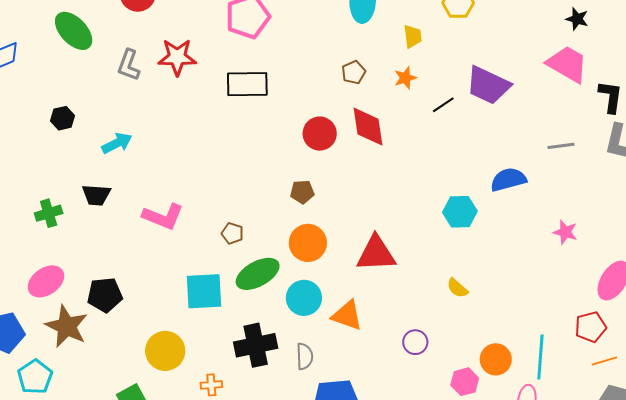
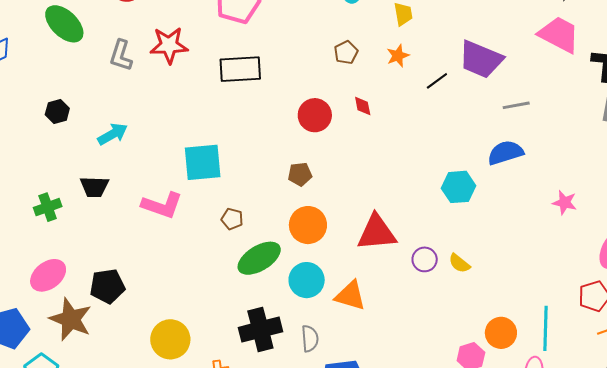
red diamond: (368, 127) -> (363, 106), size x0.5
gray line: (561, 146) -> (516, 105), moved
cyan square: (204, 291) -> (203, 162), moved
purple circle: (415, 342) -> (425, 259), moved

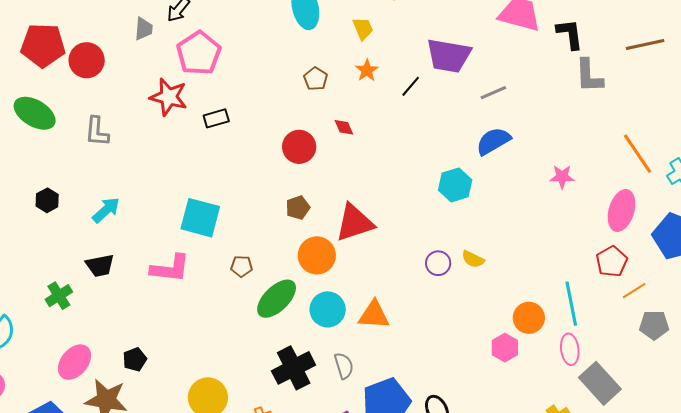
red star: (169, 45) -> (169, 97), moved, turned 30
black rectangle: (240, 69) -> (216, 118), size x0.6
cyan square: (203, 162) -> (200, 218), turned 33
red triangle: (377, 233) -> (355, 223), moved
black pentagon: (107, 286) -> (135, 359), size x0.7

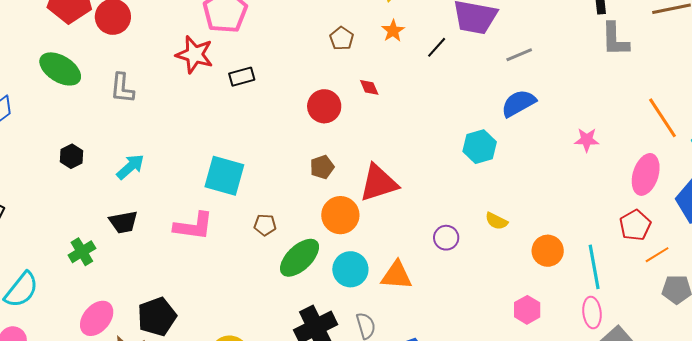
purple circle: (438, 263) -> (446, 238), moved
orange circle: (529, 318) -> (548, 251), moved
black pentagon: (135, 359) -> (157, 317), size x1.6

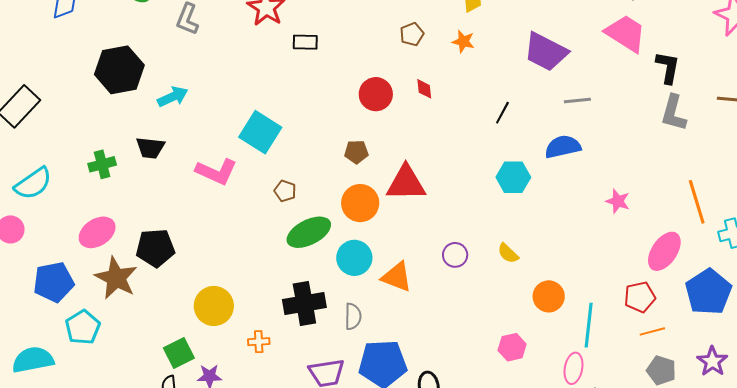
orange star: (393, 31) -> (463, 41), turned 30
black line: (437, 47) -> (502, 113), moved, turned -30
black hexagon: (72, 156) -> (119, 70), size x2.0

